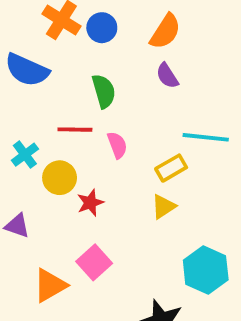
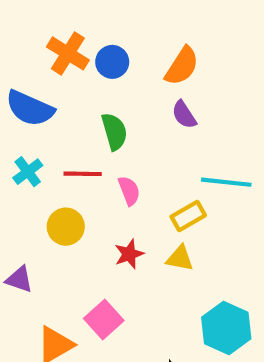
cyan cross: (25, 155) -> (28, 172), moved
red star: (90, 203) -> (129, 254), moved
yellow triangle: (163, 207) -> (180, 258), turned 44

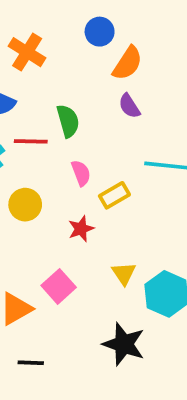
blue circle: (112, 62) -> (100, 32), moved
red line: (83, 174) -> (31, 141), moved
yellow rectangle: (188, 216) -> (114, 195), moved
yellow triangle: (180, 258) -> (124, 273), moved, turned 45

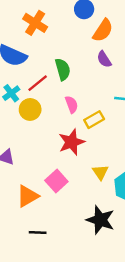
red line: (31, 141) -> (38, 83), turned -40
yellow circle: (25, 205) -> (30, 109), moved
red star: (81, 229) -> (72, 142), size x1.5

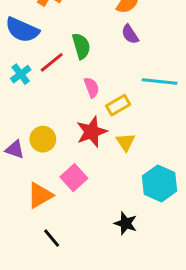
yellow circle: (30, 109) -> (43, 139), moved
yellow triangle: (100, 172) -> (126, 142), moved
black star: (100, 220) -> (126, 223), size x0.7
black line: (38, 232) -> (52, 238), turned 48

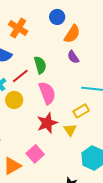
pink semicircle: (92, 87) -> (47, 93), size x1.6
yellow rectangle: (118, 105) -> (81, 111), moved
yellow circle: (43, 139) -> (14, 100), moved

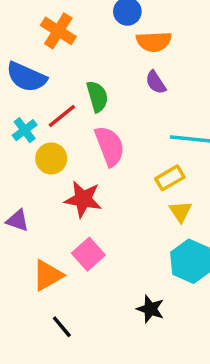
orange semicircle: (72, 34) -> (154, 42), turned 54
red star: (47, 123) -> (83, 199), moved, turned 30
yellow triangle: (70, 130) -> (180, 212), moved

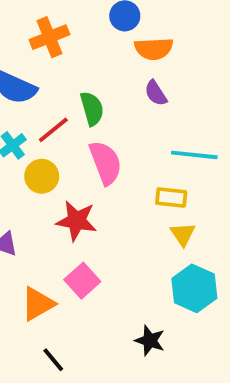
orange cross: (58, 31) -> (49, 37), turned 36
yellow rectangle: (170, 178) -> (171, 198), turned 36

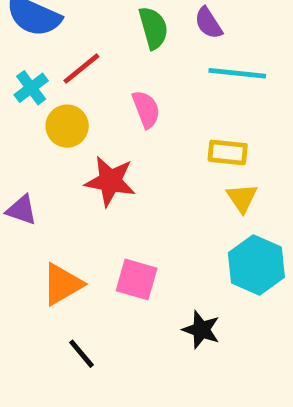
green semicircle: (92, 109) -> (153, 28), moved
cyan line: (194, 155) -> (237, 73), moved
pink semicircle: (105, 163) -> (146, 109), size x0.7
pink square: (82, 281) -> (137, 279), moved, turned -32

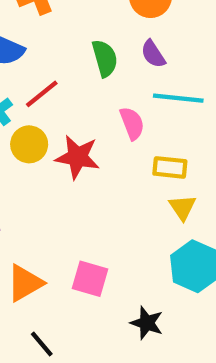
pink semicircle: (146, 109) -> (132, 123), moved
red star: (110, 181) -> (77, 157), moved

